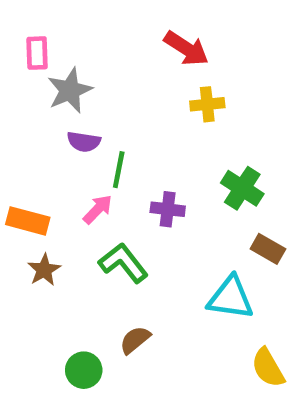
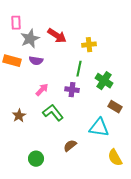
red arrow: (186, 48) -> (57, 36), moved
green line: (119, 170) -> (79, 69), moved
orange rectangle: (28, 221) -> (12, 61), moved
brown semicircle: (135, 340) -> (70, 146), moved

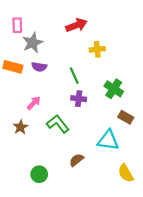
red arrow: (57, 36) -> (76, 25), moved, turned -54
green line: (79, 69) -> (74, 76), moved, turned -35
pink arrow: (42, 90) -> (34, 103), moved

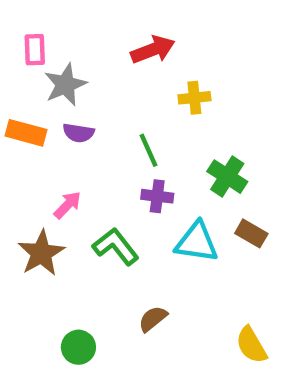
brown star: (21, 127) -> (41, 253), size x1.5
cyan triangle: (108, 140) -> (197, 242), moved

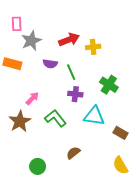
red arrow: (153, 50) -> (69, 40), moved
purple semicircle: (78, 133) -> (50, 64), moved
brown rectangle: (251, 233) -> (120, 133), moved

